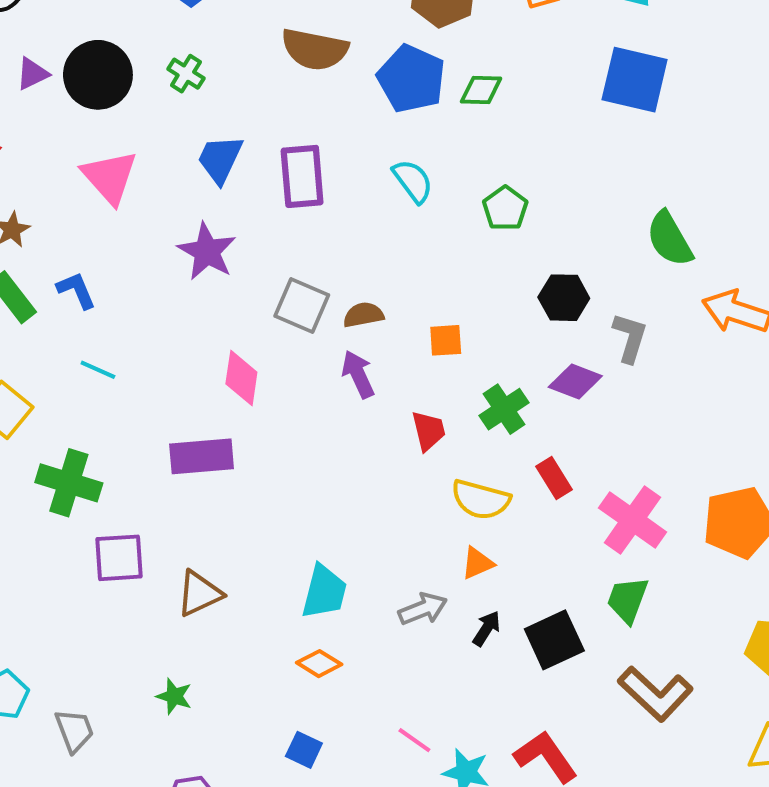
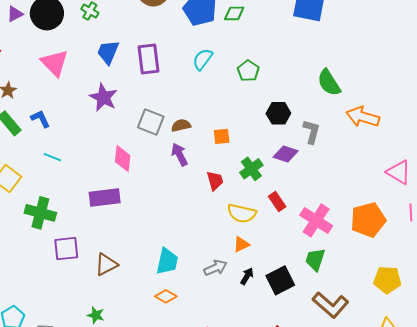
cyan semicircle: (413, 181) -> (203, 59), turned -105

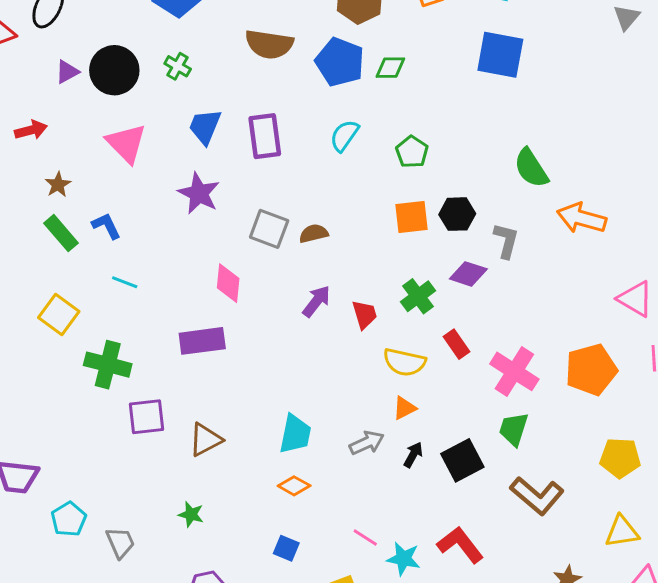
orange square: (222, 136) -> (412, 217), moved, size x1.4
purple arrow: (180, 155) -> (316, 301), moved, turned 65

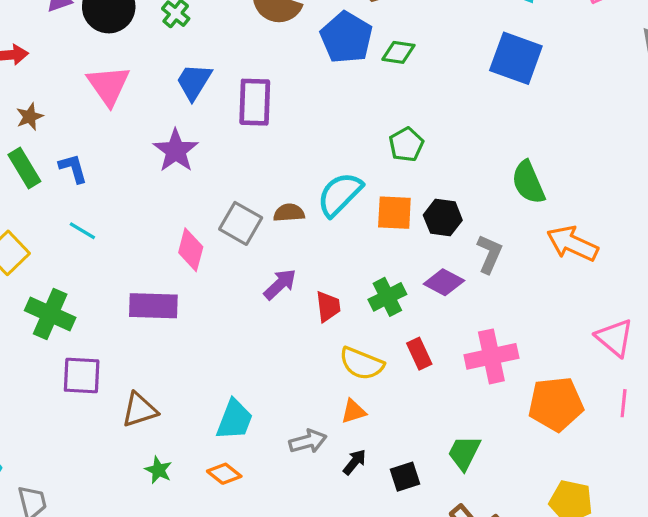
cyan semicircle: (344, 136) -> (340, 194), moved, size x1.4
gray square: (269, 229) -> (241, 223), moved
pink cross: (514, 371) -> (491, 356), moved, turned 36
black square: (462, 460) -> (405, 477), size x0.7
green star: (191, 514) -> (158, 470), moved

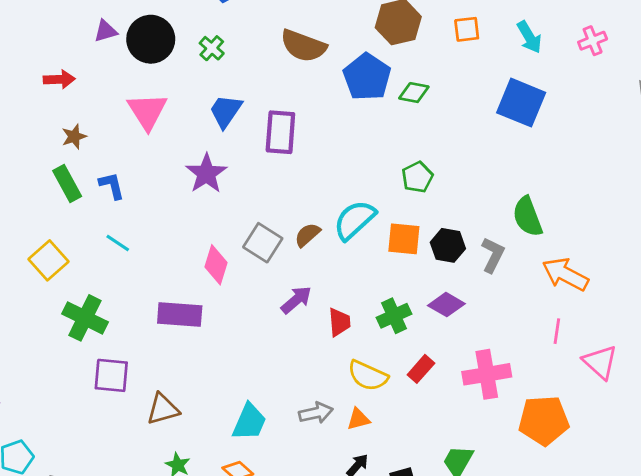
brown semicircle: (289, 213) -> (307, 235), turned -40
gray L-shape: (489, 254) -> (493, 255), moved
red rectangle: (419, 354) -> (421, 369), turned 64
pink line: (624, 403) -> (557, 331), moved
gray arrow: (308, 441) -> (316, 413), moved

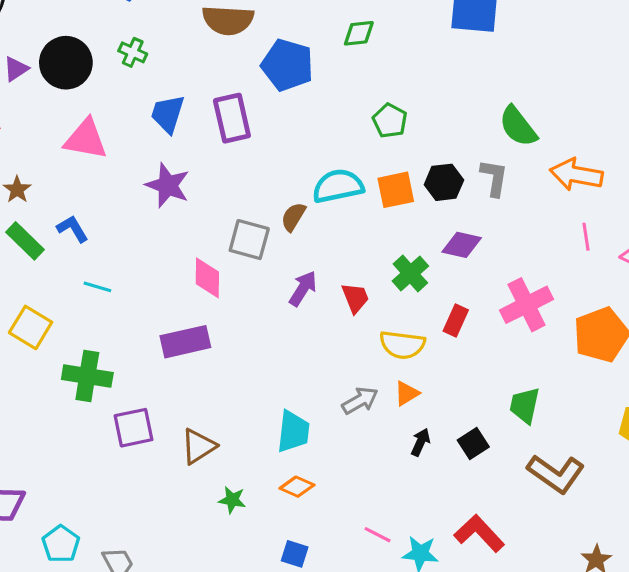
blue pentagon: (367, 77) -> (287, 65), moved
pink triangle: (147, 111) -> (86, 139), turned -30
cyan semicircle: (354, 220) -> (338, 186), turned 48

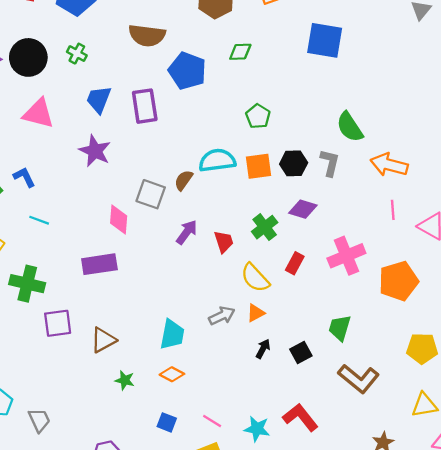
yellow semicircle: (402, 345) -> (255, 278), turned 36
pink line: (378, 535) -> (212, 421), moved

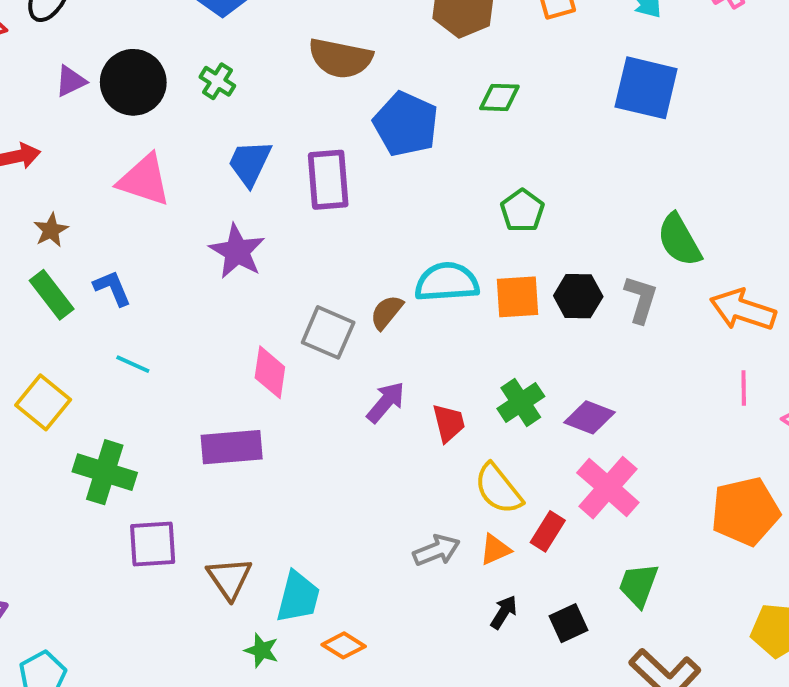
purple diamond: (303, 209) -> (589, 417), moved
pink cross: (346, 256) -> (608, 488), moved, turned -30
red rectangle: (295, 263) -> (548, 531), moved
cyan trapezoid: (172, 334) -> (298, 597), moved
brown triangle: (103, 340) -> (229, 578), turned -40

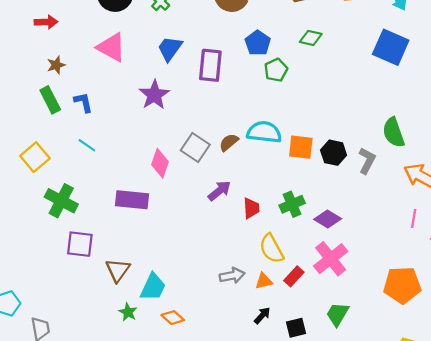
blue pentagon: (406, 124) -> (258, 43), size x0.7
green pentagon: (522, 211) -> (276, 70), moved

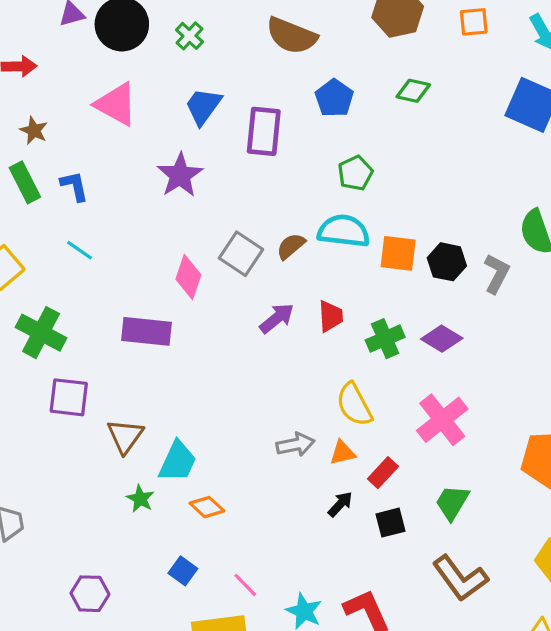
brown star: (56, 65) -> (34, 131), turned -30
green pentagon: (276, 70) -> (355, 173), moved
red trapezoid: (251, 208) -> (331, 316), moved
purple diamond: (328, 219) -> (442, 339), moved
red rectangle: (294, 276) -> (383, 473), moved

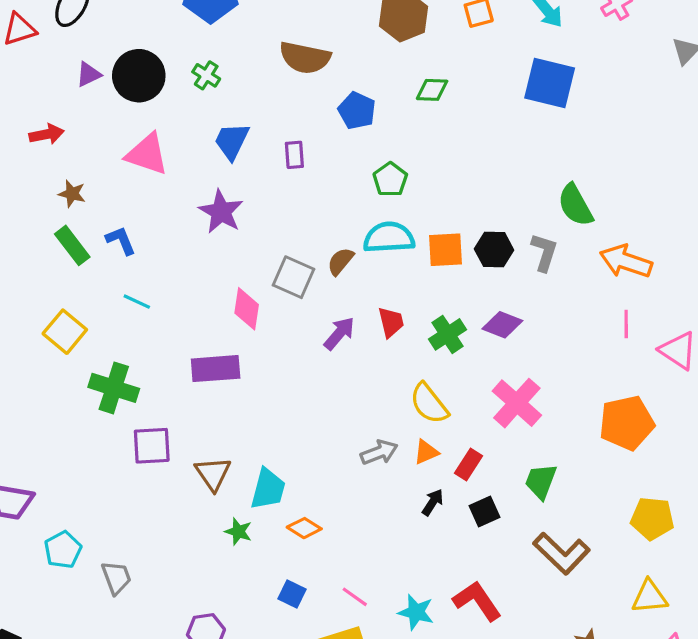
purple rectangle: (264, 131) -> (294, 155), size x0.6

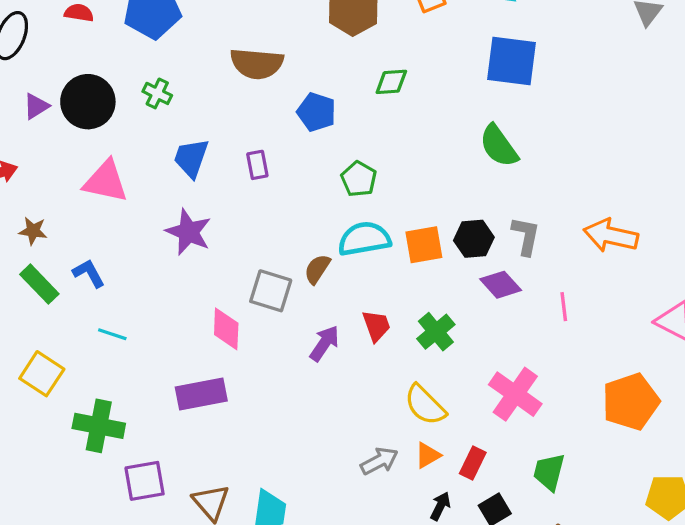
green semicircle: (575, 205) -> (499, 146), moved
pink line: (626, 324) -> (564, 307), moved
purple diamond: (502, 325) -> (501, 285), moved, turned 33

